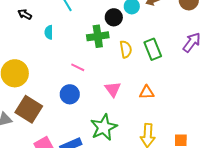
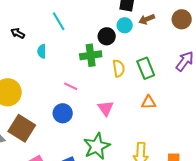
orange triangle: (147, 92) -> (149, 102), moved

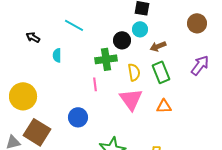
brown arrow: (147, 19) -> (158, 46), moved
cyan line: (59, 21) -> (74, 25), turned -30
pink line: (71, 86) -> (95, 84), moved, turned 56
pink triangle: (106, 108) -> (131, 99), moved, size x1.4

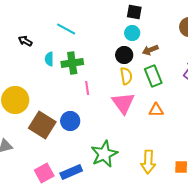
black circle: (122, 40) -> (124, 55), moved
green cross: (106, 59) -> (72, 63), moved
brown square: (37, 132) -> (42, 125), moved

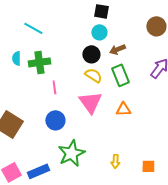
yellow semicircle: (126, 76) -> (93, 75), turned -48
blue circle: (70, 121) -> (55, 120), moved
yellow arrow: (148, 162) -> (115, 161), size x0.6

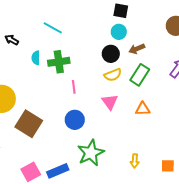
yellow semicircle: (93, 75) -> (113, 75), turned 126
green rectangle: (120, 75) -> (140, 75), turned 55
pink triangle: (90, 102) -> (110, 102), size x0.7

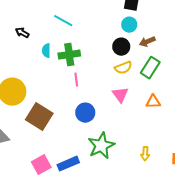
pink line: (74, 87) -> (76, 80), moved

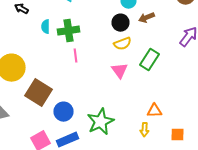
green rectangle: (150, 68) -> (150, 60), moved
orange triangle: (153, 102) -> (154, 111), moved
blue circle: (85, 113) -> (64, 112), moved

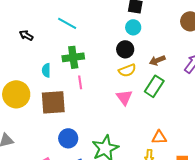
brown arrow: (146, 18) -> (157, 60), moved
cyan semicircle: (46, 27) -> (46, 70), moved
brown square: (38, 93) -> (53, 102), moved, turned -36

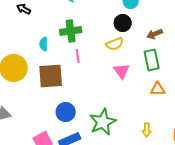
yellow semicircle: (127, 70) -> (115, 44), moved
green rectangle: (154, 86) -> (152, 60), turned -45
orange triangle: (159, 137) -> (158, 89), moved

